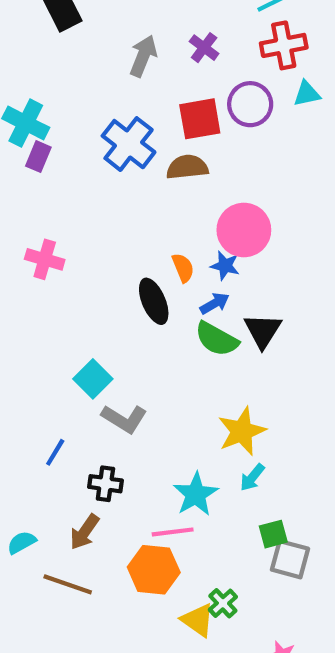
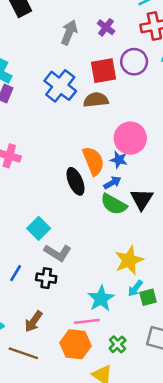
orange semicircle: (183, 268) -> (93, 161), size x1.6
black cross: (105, 484) -> (46, 278), moved
green square: (273, 534) -> (148, 297), moved
green cross: (223, 603) -> (118, 344), moved

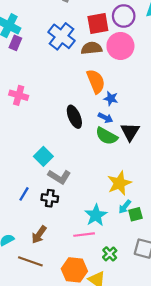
pink circle: (130, 138) -> (120, 46), moved
orange semicircle: (93, 161) -> (96, 81), moved
blue arrow: (112, 183) -> (105, 118), turned 56
orange hexagon: (75, 344) -> (74, 270), moved

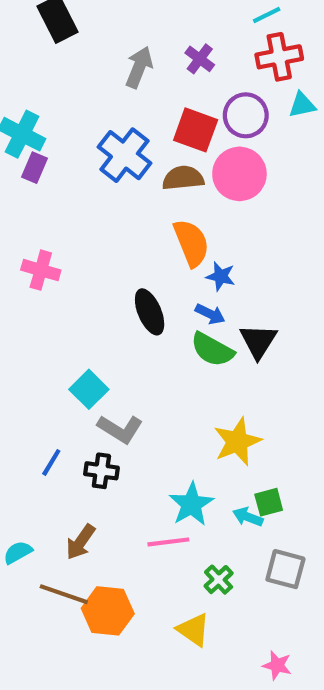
red square: (98, 23) -> (196, 130), turned 30
cyan arrow: (125, 207) -> (248, 517), moved, turned 72
orange hexagon: (74, 270) -> (108, 611), moved

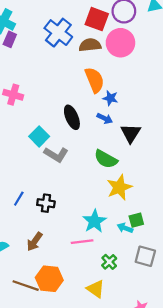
green semicircle: (212, 350) -> (106, 159), moved
cyan square: (89, 389) -> (39, 136), moved
gray L-shape: (120, 429) -> (56, 155), moved
brown line: (64, 594) -> (26, 286), moved

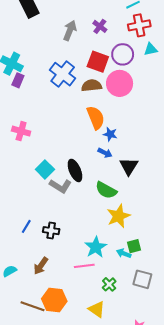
black ellipse: (72, 117) -> (75, 170), moved

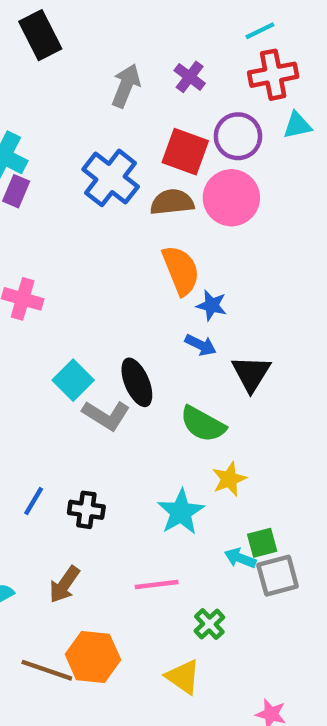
yellow star: (118, 216) -> (229, 479), size x0.7
cyan star: (96, 247) -> (181, 512), moved
gray square: (142, 279) -> (278, 576), moved, turned -30

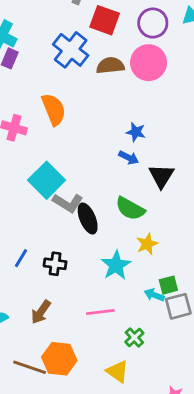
red square: (185, 152) -> (105, 20), moved
orange semicircle: (181, 270) -> (54, 109), moved
cyan square: (73, 380) -> (47, 180), size x1.4
black ellipse: (137, 382) -> (88, 218), moved

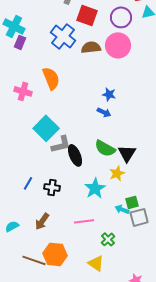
black triangle: (161, 176) -> (127, 153), moved
gray L-shape: (68, 203) -> (61, 144), turned -45

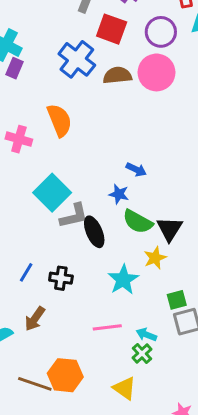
blue star: (109, 94) -> (119, 194), moved
cyan arrow: (122, 209) -> (146, 335), moved
brown arrow: (42, 221) -> (35, 319), moved

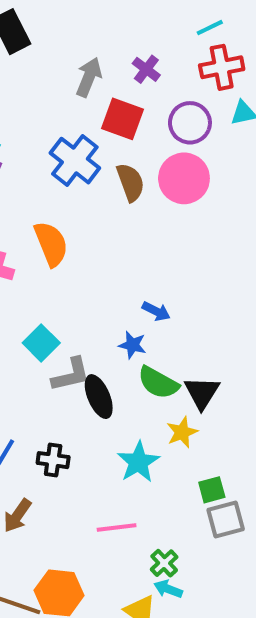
brown semicircle: (117, 75) -> (130, 182), turned 76
cyan square: (52, 193) -> (41, 343), size x0.7
cyan arrow: (146, 335) -> (168, 589), moved

